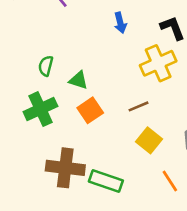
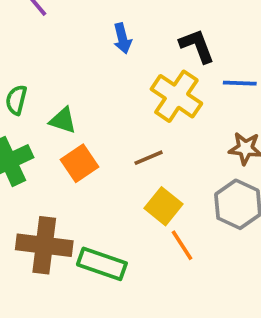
yellow cross: (158, 63) -> (176, 96), turned -32
orange line: (170, 181) -> (182, 245), moved

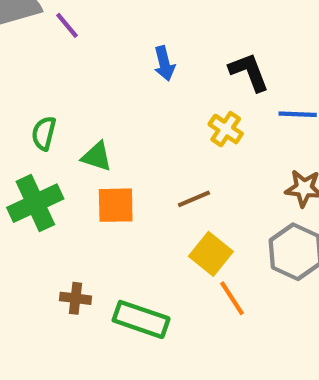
yellow cross: (176, 96) -> (226, 129), size x0.6
orange square: (80, 163) -> (116, 205), turned 33
brown cross: (44, 245) -> (75, 298), size x0.5

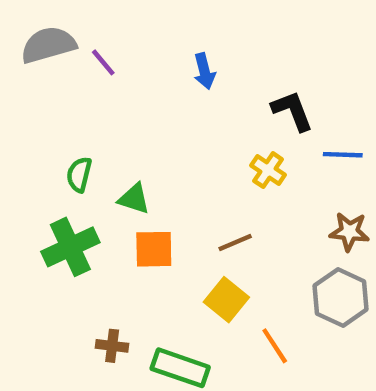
blue arrow: (164, 63) -> (204, 71), moved
yellow square: (211, 254) -> (226, 300), moved

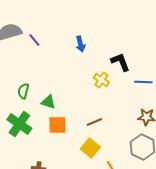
yellow cross: (268, 170) -> (101, 80), moved
green cross: (70, 247) -> (19, 124), turned -30

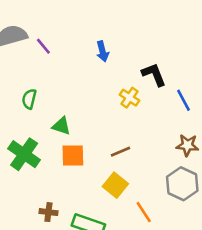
blue line: (143, 82) -> (184, 100), turned 60
green semicircle: (23, 91) -> (29, 99), moved

